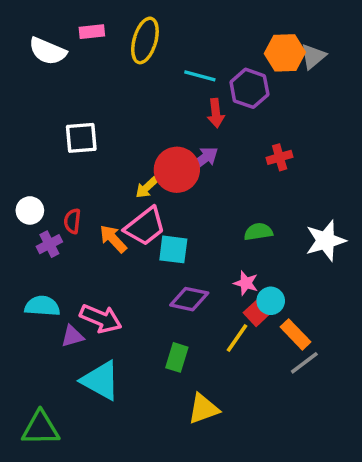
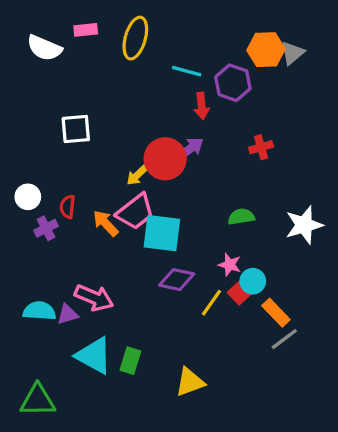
cyan square: (173, 249) -> (162, 233), size x1.4
cyan semicircle: (42, 306) -> (39, 311), moved
yellow line: (237, 338) -> (211, 303), moved
green rectangle: (177, 357) -> (130, 361), moved

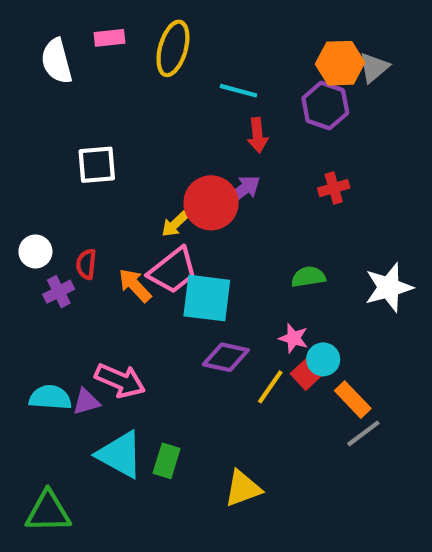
white semicircle: (44, 48) -> (57, 61), turned 52
purple hexagon: (233, 83) -> (325, 106), moved

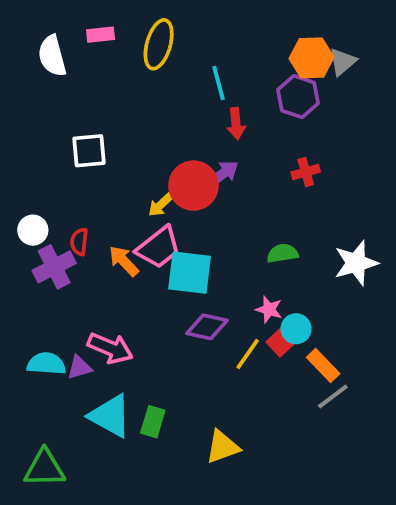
cyan line: (239, 91) -> (219, 83), turned 60
purple cross: (59, 292) -> (54, 267), size x1.5

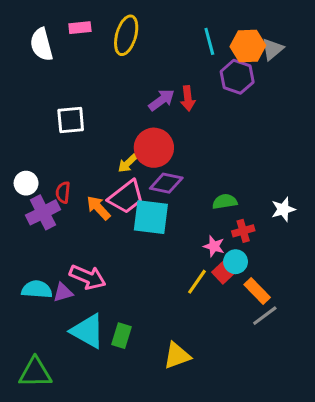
cyan line: (219, 83) -> (209, 41), moved
red cross: (306, 172) -> (243, 231), moved
purple arrow: (222, 174) -> (162, 100), moved
white star: (356, 263) -> (283, 209), size x0.7
purple diamond: (207, 327) -> (166, 183), moved

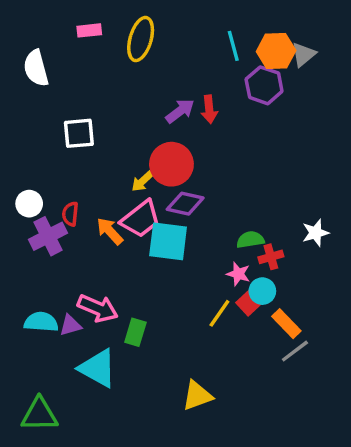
white semicircle: (41, 45) -> (36, 68), moved
green semicircle: (225, 202) -> (250, 240), moved
green rectangle: (122, 336) -> (135, 332), moved

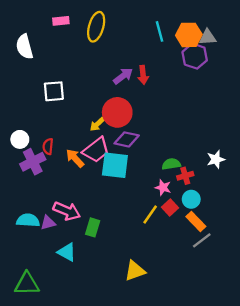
gray triangle: (304, 54) -> (208, 37), turned 36
purple hexagon: (264, 85) -> (195, 56), moved
cyan circle: (262, 291) -> (191, 199), moved
cyan triangle: (98, 368) -> (67, 252), size x0.7

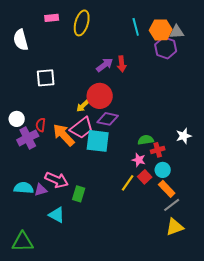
orange arrow: (75, 158) -> (64, 135), size x1.4
yellow triangle: (135, 271) -> (175, 227), moved

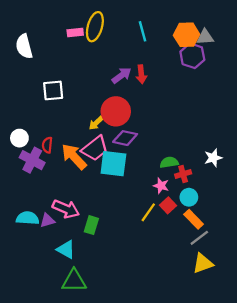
pink rectangle: (52, 18) -> (75, 32), moved
cyan line: (136, 27) -> (142, 31), moved
purple cross: (28, 138) -> (32, 160), turned -35
green triangle: (23, 242) -> (74, 281), moved

